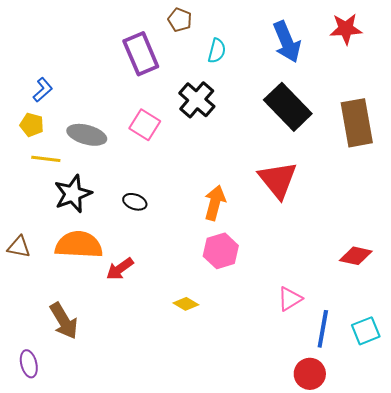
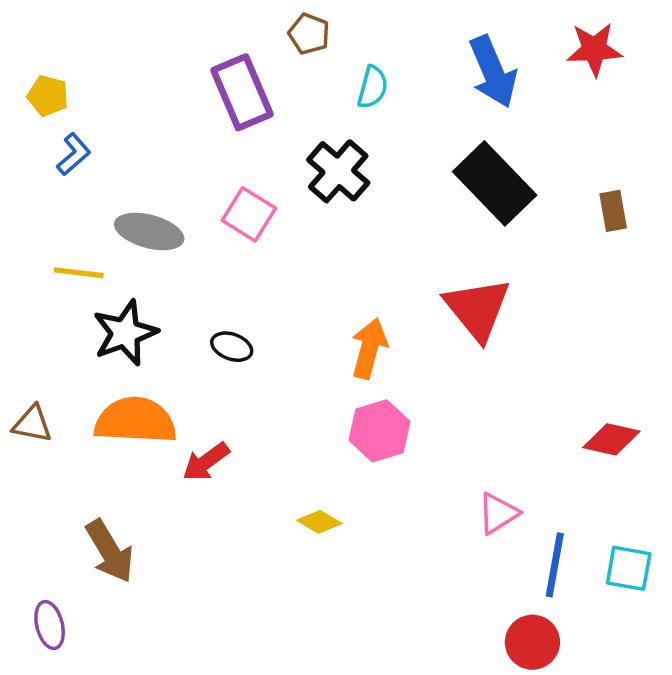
brown rectangle: (357, 123) -> (613, 211), size x0.5
yellow pentagon: (32, 125) -> (48, 96), moved
cyan square: (366, 331) -> (629, 568), turned 32

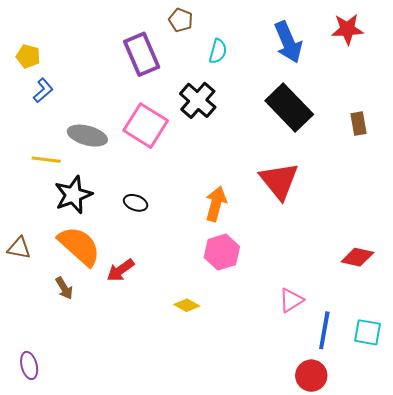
pink square: (249, 214) -> (146, 126), size x1.4
orange semicircle: (135, 421) -> (79, 246), turned 39
brown arrow: (110, 551) -> (64, 288), moved, size x0.6

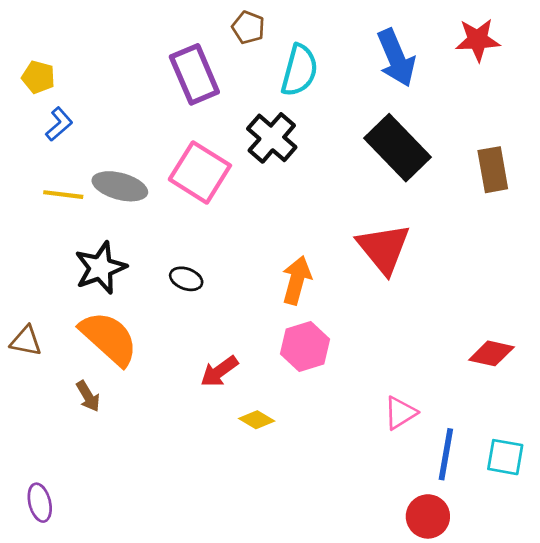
cyan semicircle: (218, 51) -> (299, 70), size x1.5
brown rectangle: (358, 124) -> (493, 170), size x1.4
yellow line: (46, 160) -> (63, 195), moved
red arrow: (120, 270) -> (219, 371), moved

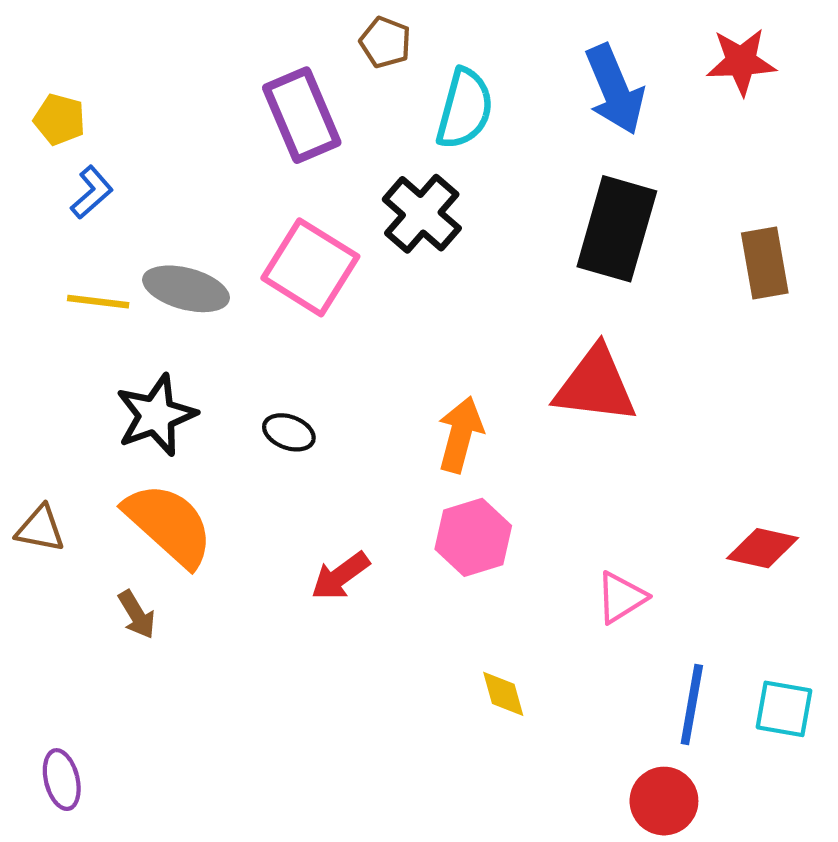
black rectangle: (398, 148) -> (617, 229), turned 60
red triangle: (384, 248) -> (595, 385), turned -44
pink triangle: (400, 413) -> (621, 597), moved
yellow diamond: (257, 420) -> (503, 694), moved, turned 44

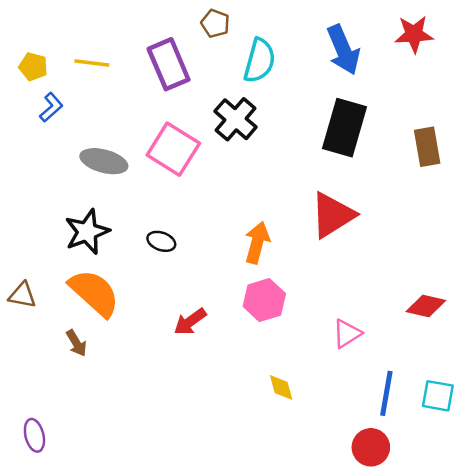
yellow line: (98, 302) -> (92, 63), moved
red triangle: (595, 385) -> (333, 215), turned -39

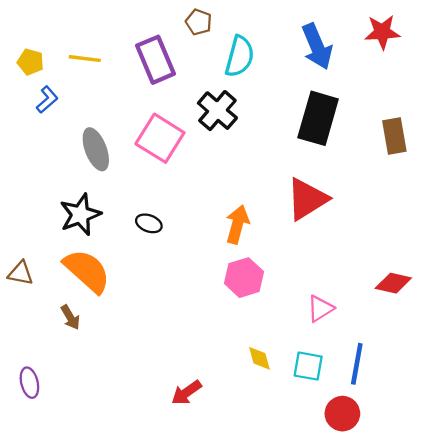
gray ellipse: (104, 161) -> (96, 149), turned 54
red arrow: (190, 322) -> (186, 393), moved
cyan square: (438, 396) -> (308, 366), moved
purple ellipse: (34, 435) -> (29, 383), moved

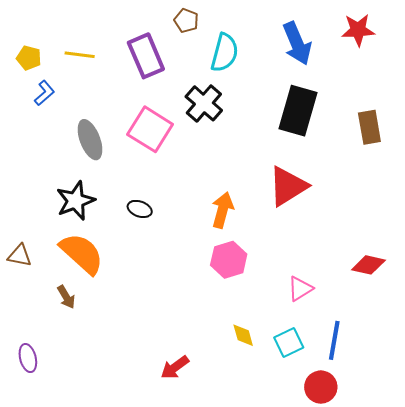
cyan square: (308, 366) -> (289, 343), turned -36

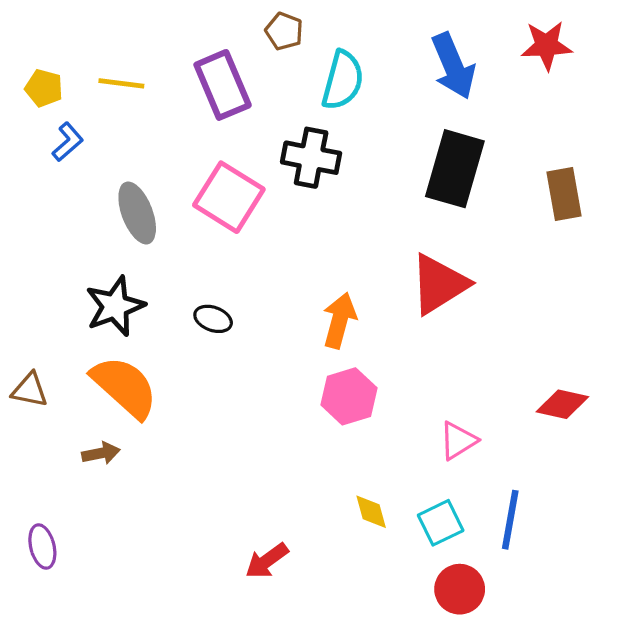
black cross: (204, 103) -> (311, 158), turned -30
brown arrow: (66, 297) -> (101, 453), turned -70
red circle: (321, 387) -> (460, 589), moved

